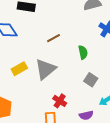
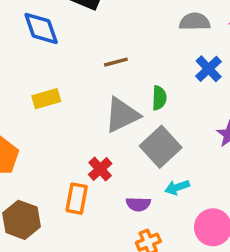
gray triangle: (45, 69) -> (122, 115), moved
gray square: (91, 80) -> (161, 147), size x1.6

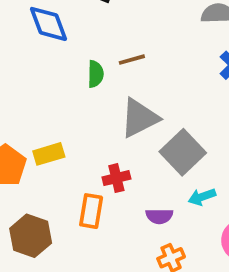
green semicircle: (159, 98) -> (96, 74), moved
yellow rectangle: (46, 99) -> (49, 154), moved
red cross: (100, 169) -> (116, 178), turned 30

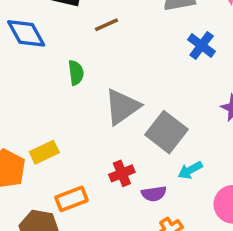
brown line: (132, 60) -> (106, 25), moved
red cross: (116, 178) -> (122, 173), moved
orange rectangle: (91, 211) -> (72, 199), moved, turned 68

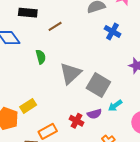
red cross: (122, 173) -> (77, 121), moved, turned -32
purple semicircle: (154, 194) -> (94, 114), moved

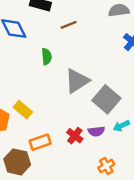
yellow rectangle: (28, 106) -> (23, 110), turned 63

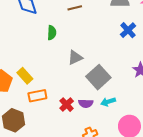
gray triangle: (77, 81) -> (75, 58), size x0.7
orange rectangle: (40, 142) -> (37, 96), moved

